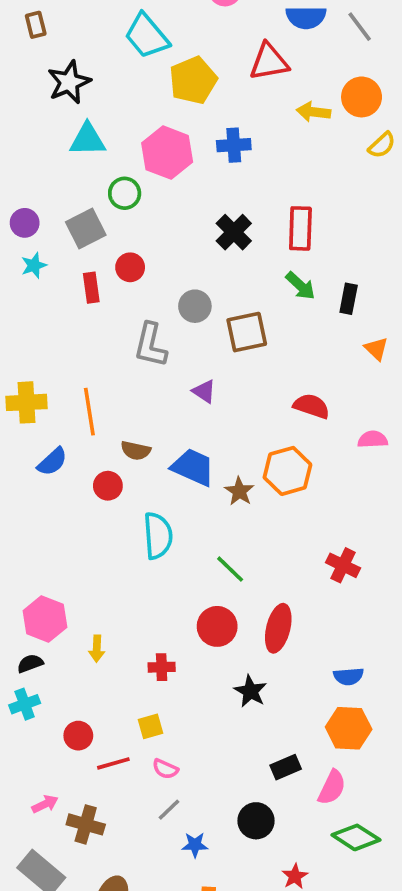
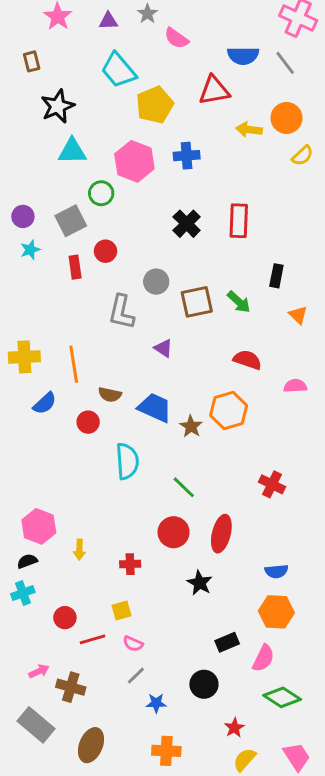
green arrow: (300, 286) -> (239, 302), moved

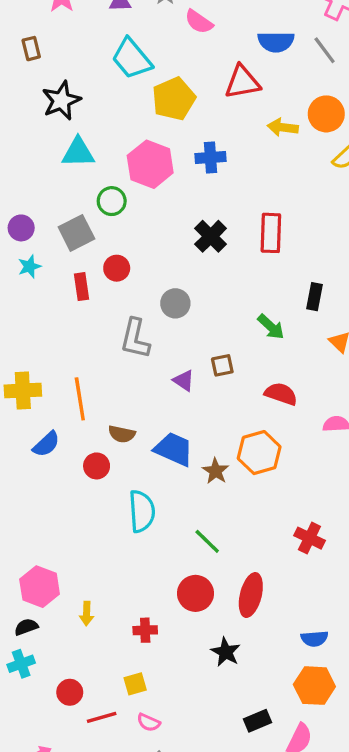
brown square: (197, 302) -> (222, 365), moved, size x0.6

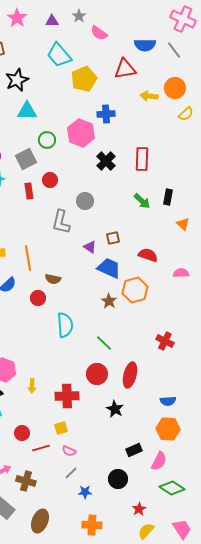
pink hexagon: (150, 164) -> (81, 133), moved
green arrow: (271, 327) -> (142, 201), moved
blue trapezoid: (174, 449) -> (109, 268), moved
red cross: (145, 630) -> (67, 396), size x1.6

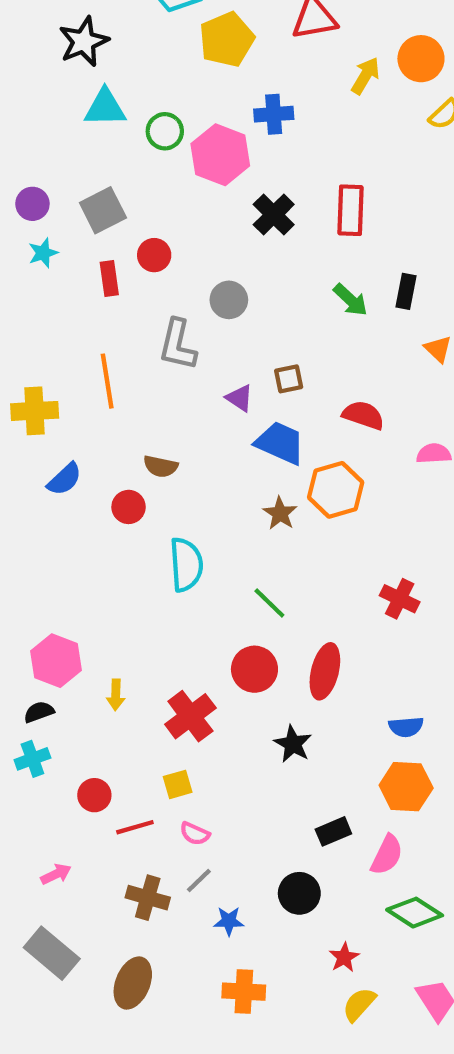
yellow arrow: (149, 96) -> (365, 76), turned 114
green circle: (47, 140) -> (165, 131), moved
orange line: (28, 258) -> (107, 381), moved
red cross: (67, 396) -> (190, 716), turned -35
brown cross: (26, 481) -> (148, 898), moved

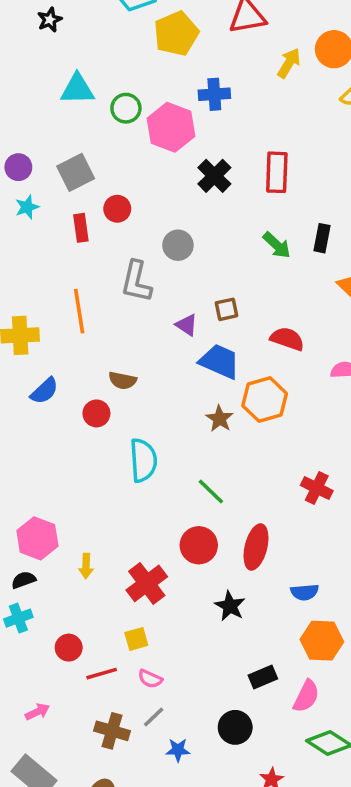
black star: (84, 42) -> (50, 20), moved, size x0.6
blue semicircle: (406, 727) -> (305, 592), moved

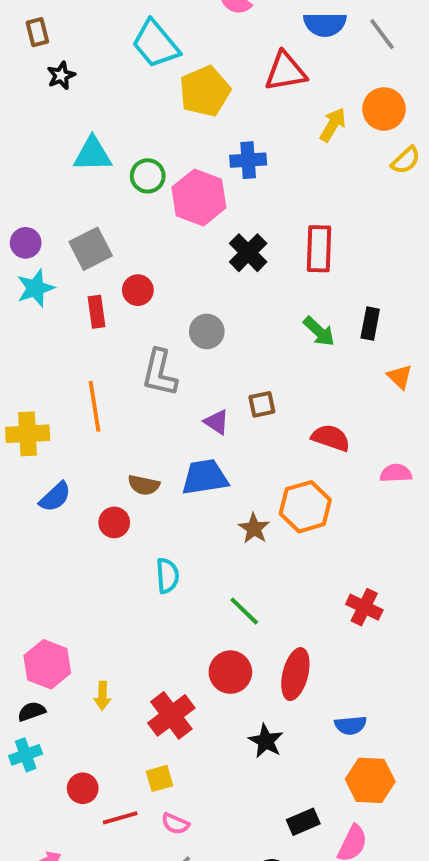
cyan star: (27, 207) -> (35, 288), size x1.4
blue trapezoid: (220, 361) -> (205, 477), moved, turned -33
cyan semicircle: (143, 460) -> (167, 576), size x0.7

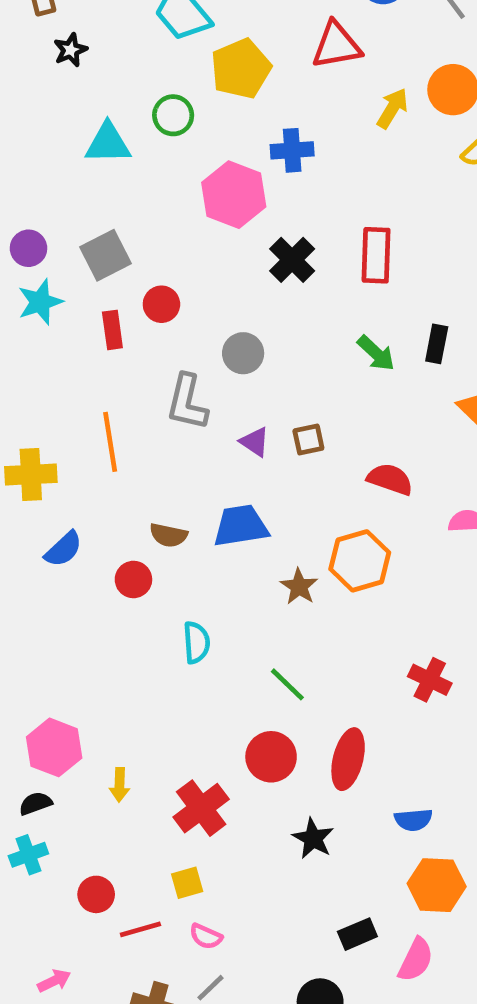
green circle: (148, 176) -> (173, 115), moved
purple triangle: (217, 422) -> (255, 442), moved

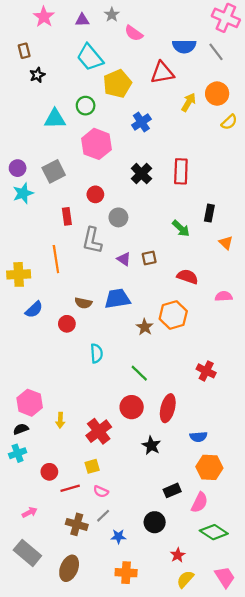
blue cross: (292, 150) -> (141, 122), turned -30
pink hexagon: (234, 195) -> (96, 144), moved
red circle: (161, 304) -> (95, 194), moved
red rectangle: (112, 330) -> (67, 216), moved
green arrow: (376, 353) -> (181, 228), moved

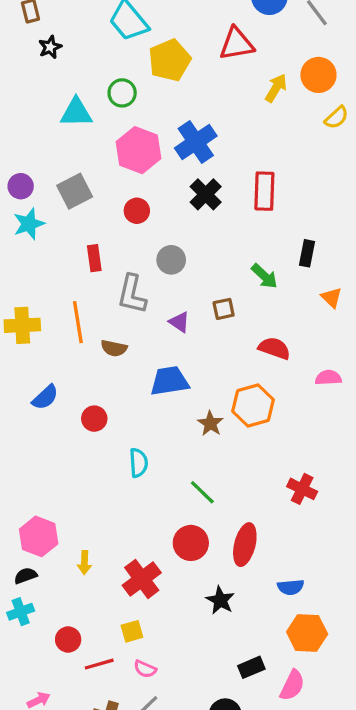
blue cross: (141, 122) -> (196, 142), moved, size x1.4
red circle: (95, 194) -> (137, 211), moved
brown square: (149, 258) -> (224, 309), moved
yellow cross: (19, 274) -> (22, 325), moved
brown semicircle: (83, 303) -> (114, 348), moved

